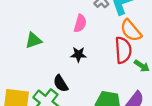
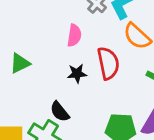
red semicircle: (123, 50) -> (108, 63), moved

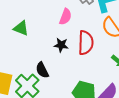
green triangle: (20, 63) -> (21, 28), turned 35

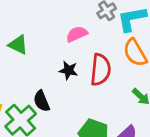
pink semicircle: (65, 17) -> (77, 34), turned -140

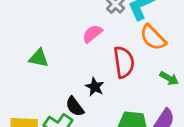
black star: (68, 70) -> (95, 87), moved, turned 30

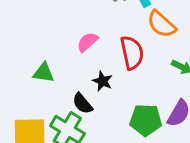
pink semicircle: (92, 34) -> (87, 42), moved
green triangle: (39, 58) -> (43, 73), moved

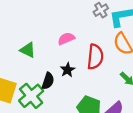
black semicircle: (82, 104) -> (48, 81), turned -140

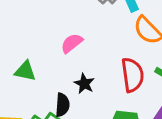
red semicircle: (95, 57) -> (132, 75), moved

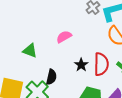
black star: (84, 84) -> (81, 65), moved

